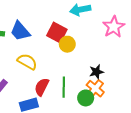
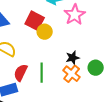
pink star: (114, 27) -> (75, 15), moved
green circle: (86, 98) -> (96, 68), moved

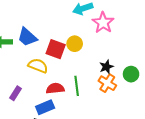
red square: (35, 21) -> (56, 49), moved
red semicircle: (21, 73) -> (55, 88), turned 66

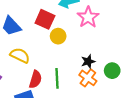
red square: (56, 49) -> (45, 19), moved
red semicircle: (55, 88) -> (35, 79), turned 108

